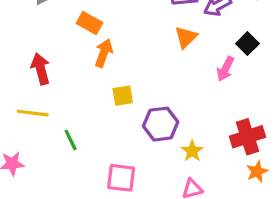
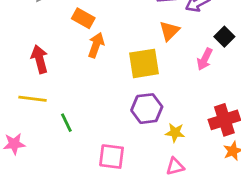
yellow square: (123, 96) -> (144, 63), moved, size x1.6
yellow star: (192, 151) -> (175, 133), turned -30

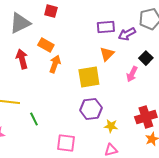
red arrow: (40, 59) -> (22, 59), moved

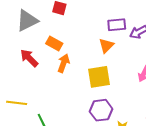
orange triangle: (107, 54) -> (106, 46), moved
red arrow: (22, 59) -> (29, 58), turned -30

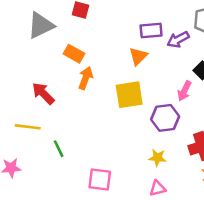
red arrow: (29, 58) -> (43, 93), moved
purple hexagon: (101, 110) -> (165, 118), moved

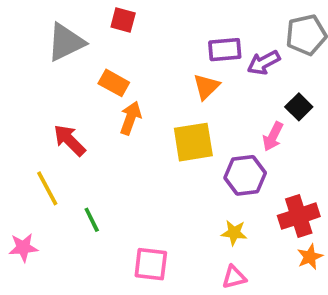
yellow line: (28, 127) -> (47, 188), turned 55

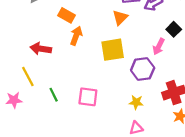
red arrow: (69, 140) -> (41, 49), turned -36
pink star: (23, 247) -> (14, 100), moved
pink square: (151, 264) -> (88, 97), moved

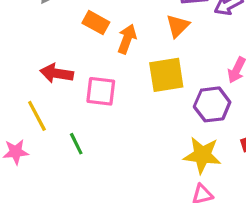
orange arrow: (76, 36) -> (127, 39), moved
pink square: (88, 97) -> (101, 91), moved
yellow star: (136, 102) -> (202, 155), size x1.6

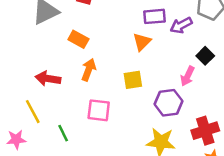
orange arrow: (127, 39) -> (89, 70), moved
yellow square: (166, 75) -> (133, 80), size x0.7
pink square: (101, 91) -> (99, 110), moved

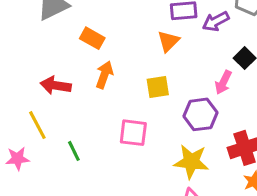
pink square: (99, 110) -> (133, 133), moved

